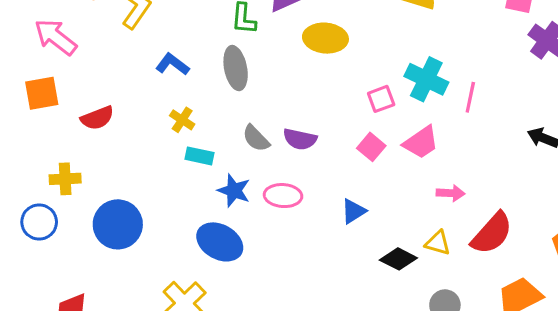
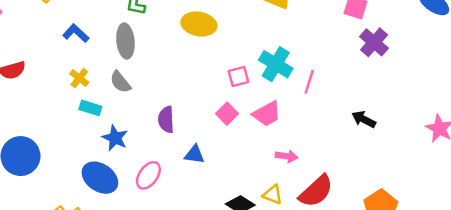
gray semicircle: (256, 138) -> (120, 82), moved
purple semicircle: (300, 139) -> (166, 120), moved, turned 70
pink ellipse: (283, 196) -> (148, 175), moved, turned -64
blue triangle: (353, 211) -> (194, 154), moved, turned 35

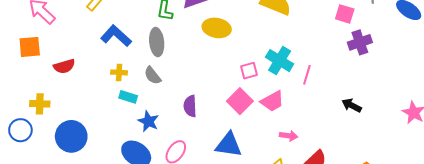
blue L-shape: (76, 33) -> (116, 36), size x1.4
purple cross: (374, 42) -> (360, 42), turned 30
yellow cross: (79, 78) -> (119, 72), turned -35
pink square: (227, 114) -> (240, 101), size x1.4
blue triangle: (194, 154) -> (229, 145), moved, size x1.6

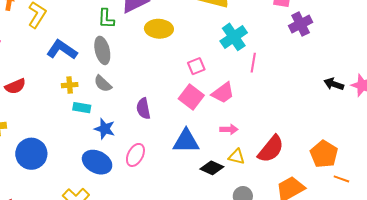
cyan cross: (280, 61) -> (234, 37), moved, turned 32
black arrow: (352, 105) -> (334, 84), moved
pink arrow: (289, 136) -> (229, 129), moved

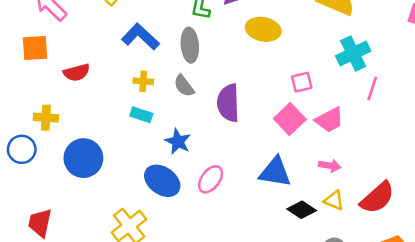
cyan rectangle: (82, 108) -> (141, 115), moved
purple semicircle: (143, 109) -> (228, 103), moved, size x1.4

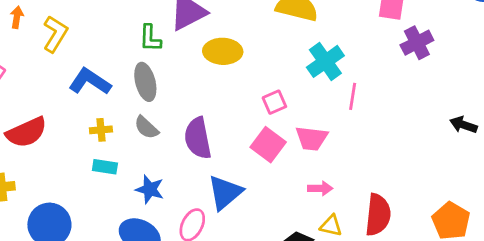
red semicircle: (77, 72) -> (26, 132), size x1.4
pink trapezoid: (329, 120) -> (312, 138), turned 44
blue triangle: (275, 172) -> (225, 192), moved, turned -40
red semicircle: (377, 198) -> (378, 215), turned -33

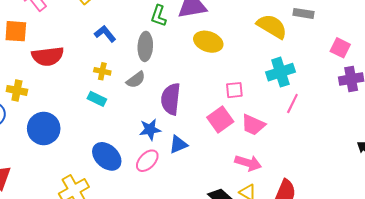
blue L-shape: (90, 82) -> (105, 34), size x0.7
gray semicircle: (146, 127) -> (136, 80), turned -96
pink arrow: (320, 188) -> (248, 163), size x1.4
blue star: (150, 189) -> (150, 129), moved, turned 30
blue triangle: (225, 192) -> (178, 145), size x0.7

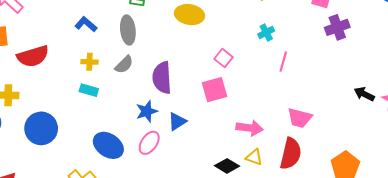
cyan cross: (280, 72) -> (266, 32), size x0.6
pink square: (234, 90) -> (224, 58), turned -36
pink square: (220, 120) -> (214, 90), turned 30
pink trapezoid: (253, 125) -> (300, 118), moved

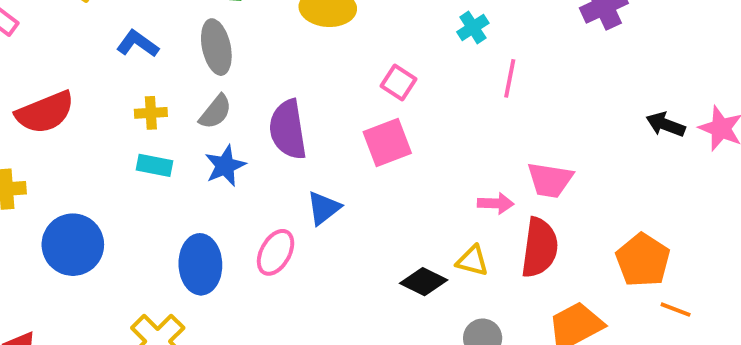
blue star: (147, 111) -> (225, 166), moved
pink arrow: (250, 128) -> (496, 203), moved, size x0.7
blue ellipse: (108, 145) -> (200, 264), turned 60

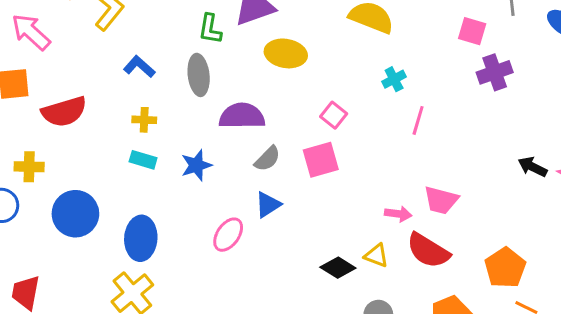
gray semicircle: (215, 112) -> (267, 159), moved
purple semicircle: (288, 130) -> (242, 116), moved, turned 93
red semicircle: (540, 248) -> (428, 251), turned 108
blue ellipse: (200, 264) -> (141, 238), moved

